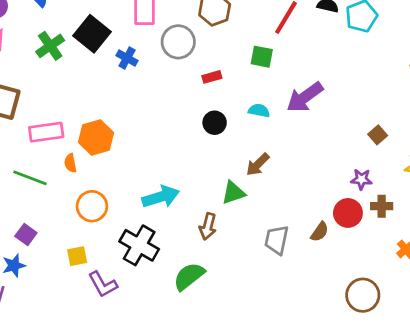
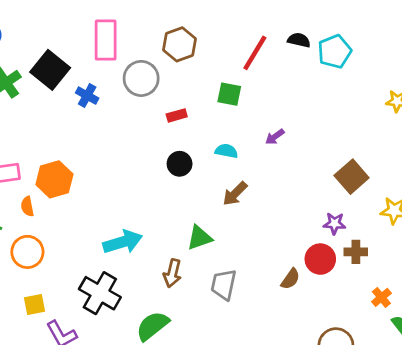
purple arrow: (305, 97) -> (275, 137), size x0.5
brown square: (378, 135) -> (352, 177), size x1.6
brown arrow: (258, 164) -> (235, 194), moved
orange circle: (92, 206) -> (27, 252), moved
gray trapezoid: (277, 240) -> (224, 285), moved

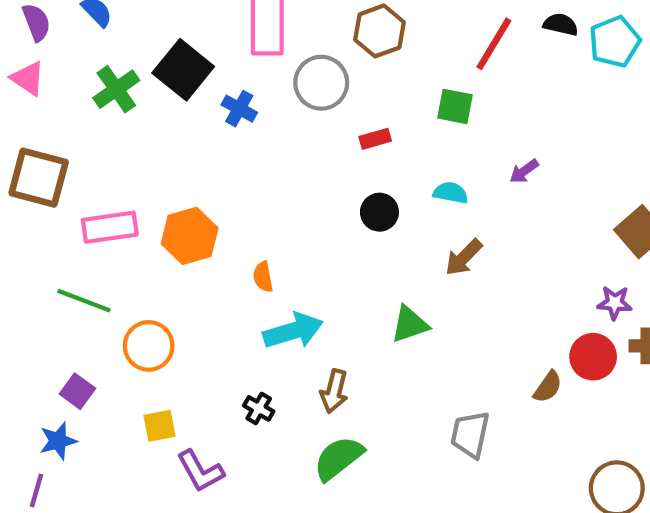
orange semicircle: (27, 206) -> (263, 277), moved
brown arrow: (172, 273) -> (334, 391), moved
gray trapezoid: (224, 285) -> (470, 434), moved
black cross: (100, 293) -> (259, 408), size x0.5

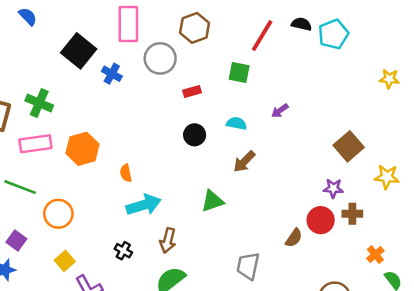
green cross: (116, 89) -> (39, 103), moved, turned -32
yellow square: (159, 426) -> (65, 261), turned -30

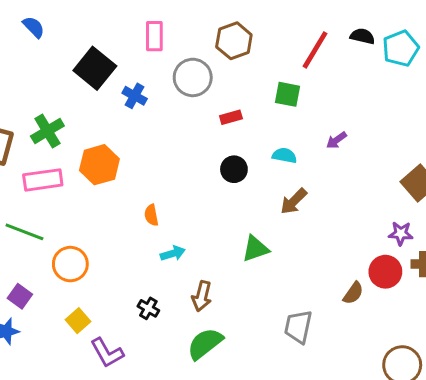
pink rectangle: (128, 24) -> (154, 36), size x0.7
green cross: (39, 103) -> (47, 131), turned 36
orange hexagon: (83, 149) -> (99, 165), moved
cyan arrow: (144, 205) -> (173, 253), size x0.6

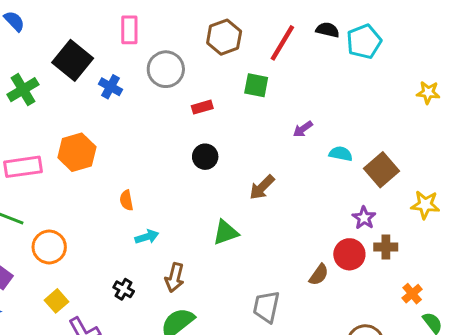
brown hexagon: (234, 41) -> (224, 37), moved
green cross: (47, 131) -> (23, 90), moved
cyan semicircle: (284, 155) -> (341, 154), moved
purple star: (401, 233) -> (364, 218), turned 30

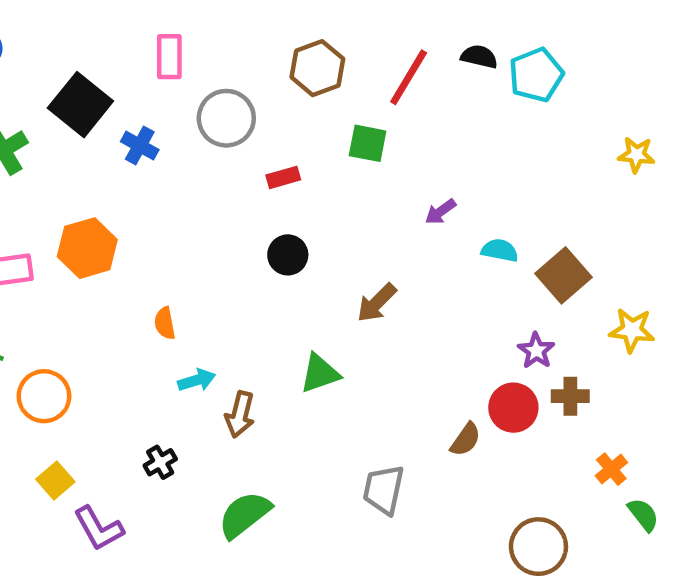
brown arrow: (175, 278) -> (240, 414), moved
black cross: (124, 289) -> (160, 462), turned 30

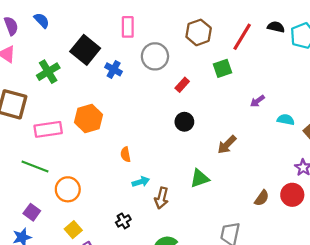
green square: (368, 143) -> (223, 68), turned -30
red rectangle: (283, 177) -> (182, 85), turned -32
brown semicircle: (466, 439) -> (262, 198), moved

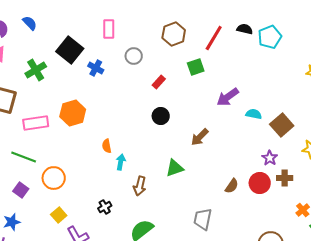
gray circle: (155, 56) -> (134, 56), size x0.7
purple arrow: (257, 101) -> (228, 97), size x1.6
cyan arrow: (141, 182) -> (121, 162), moved, turned -63
purple square: (32, 212) -> (21, 190), moved

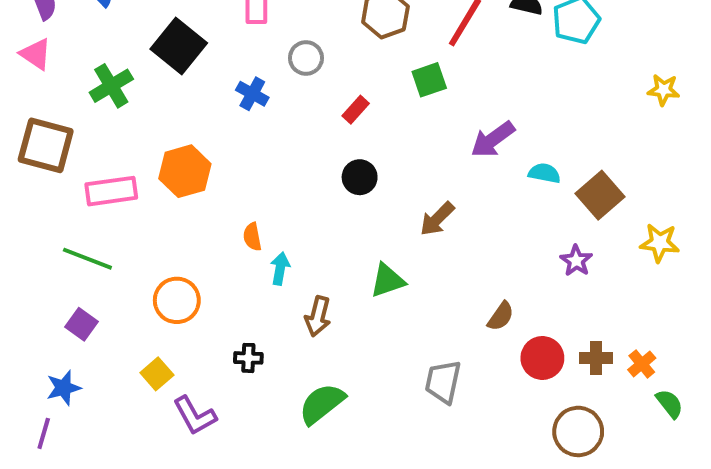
blue cross: (96, 68) -> (252, 94), moved
orange circle: (54, 178) -> (177, 300), moved
brown cross: (285, 178) -> (596, 358), moved
red circle: (260, 183) -> (542, 358), moved
black cross: (105, 207) -> (248, 358), turned 32

